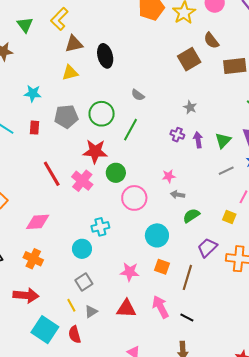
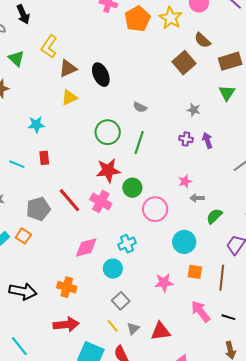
gray pentagon: (66, 117) -> (38, 209), moved
green triangle: (223, 140) -> (227, 93), moved
pink diamond: (38, 222) -> (86, 248), moved
red triangle: (126, 309) -> (161, 331), moved

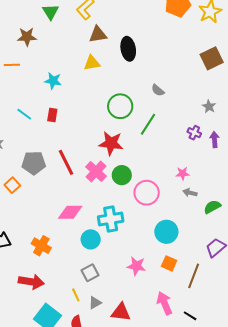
green circle: (132, 188) -> (122, 175), moved
green semicircle: (214, 216) -> (212, 207), moved
cyan cross: (127, 244) -> (111, 219), size x1.4

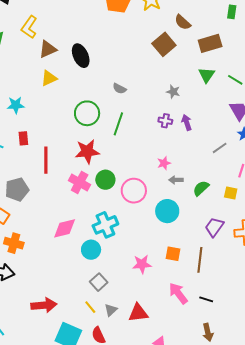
red line: (66, 162) -> (46, 160), moved, turned 40
cyan circle: (166, 232) -> (167, 211), moved
orange cross: (41, 246) -> (14, 243), moved

